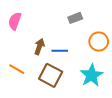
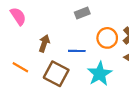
pink semicircle: (15, 21) -> (18, 16), turned 126
blue line: (60, 51) -> (77, 51), moved

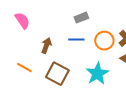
blue line: (77, 51) -> (76, 40), moved

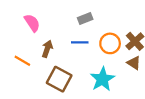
pink semicircle: (22, 21) -> (32, 23), moved
orange line: (24, 68) -> (22, 61), moved

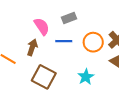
pink semicircle: (32, 23) -> (42, 26), moved
cyan star: (102, 79) -> (86, 77), size x0.7

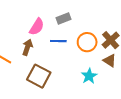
pink semicircle: (42, 26) -> (37, 27), turned 66
cyan star: (86, 77) -> (89, 76), moved

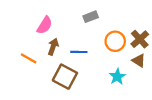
pink semicircle: (37, 27) -> (45, 25), moved
blue line: (58, 41) -> (79, 52), moved

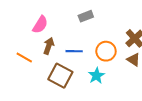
orange circle: (115, 41) -> (106, 51), moved
cyan star: (117, 77) -> (96, 76), moved

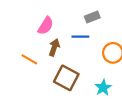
blue line: (74, 51) -> (80, 37), moved
cyan star: (96, 76) -> (103, 88), moved

